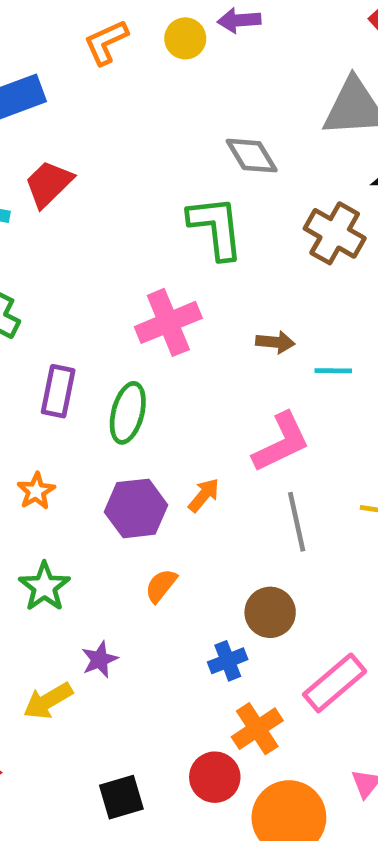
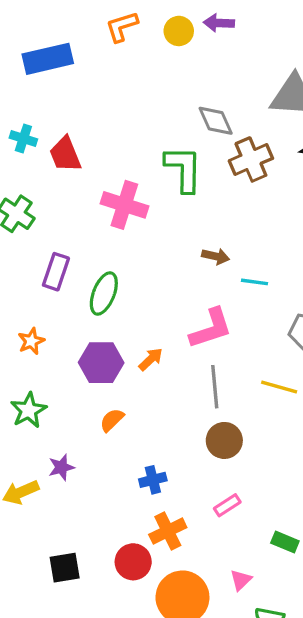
red trapezoid: (49, 184) -> (65, 154), moved, turned -75
brown cross: (335, 233) -> (251, 159), moved, turned 30
pink cross: (168, 322) -> (124, 205), moved, turned 33
brown circle: (270, 612) -> (224, 440), moved
pink rectangle: (335, 683) -> (227, 505), size x0.6

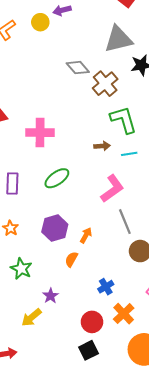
green L-shape: (184, 169) -> (124, 120), moved
green ellipse: (104, 294) -> (57, 178), moved, turned 50
orange arrow: (151, 359) -> (86, 235), moved
red circle: (133, 562) -> (92, 322), moved
black square: (65, 568) -> (88, 350), moved

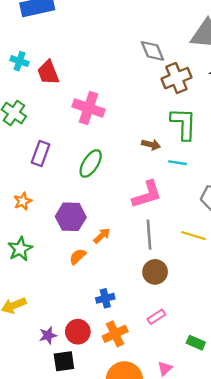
green ellipse: (57, 178) -> (91, 164), turned -40
purple star: (51, 296) -> (48, 335), moved

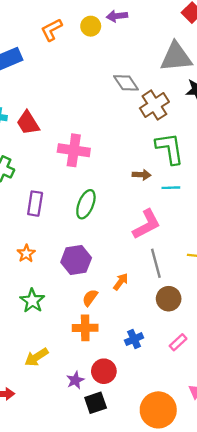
orange arrow: (102, 236) -> (121, 282), moved
blue cross: (105, 298) -> (134, 339), moved
orange cross: (115, 334) -> (85, 328), moved, turned 35

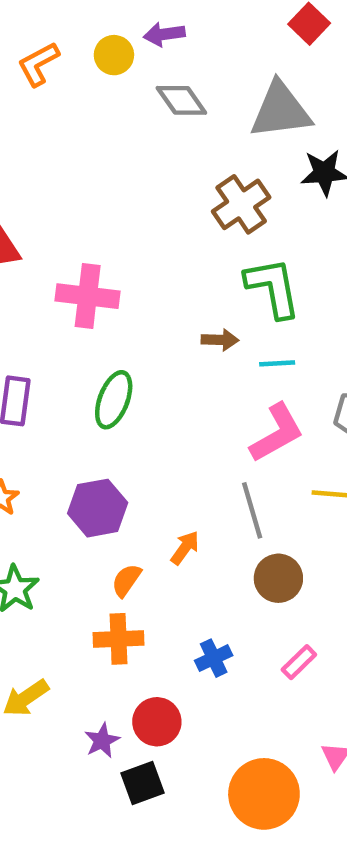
gray diamond: (126, 83) -> (181, 100), moved
pink L-shape: (147, 224) -> (277, 433), moved

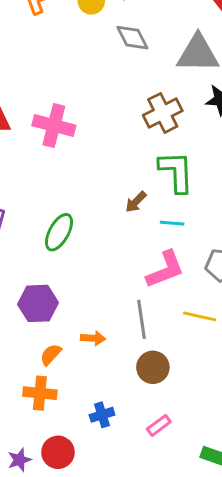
pink cross: (88, 296) -> (54, 125), moved
brown arrow: (220, 340) -> (136, 202), turned 125
orange arrow: (185, 548) -> (93, 338), turned 50

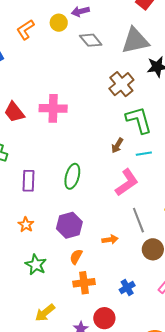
pink L-shape: (165, 270) -> (127, 182), moved
orange semicircle: (51, 355) -> (76, 257), moved

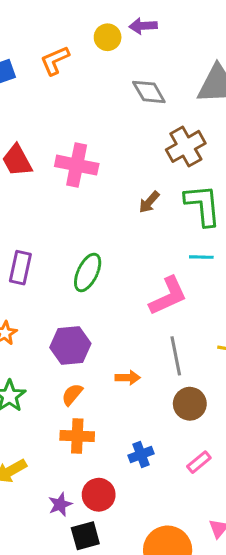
orange L-shape: (25, 30) -> (55, 60), moved
gray diamond: (91, 40) -> (149, 92), moved
brown arrow: (117, 145) -> (149, 202), moved

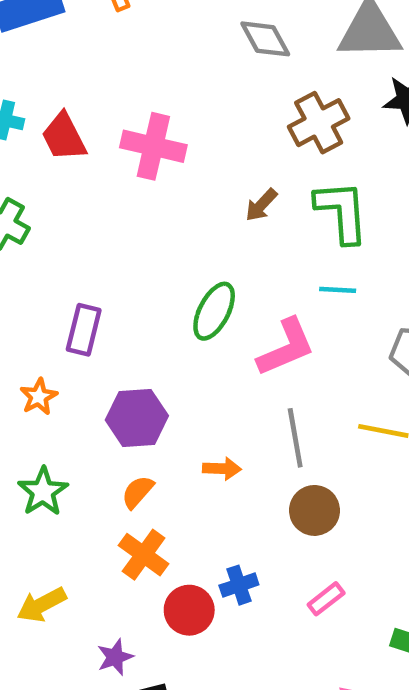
purple rectangle: (20, 268) -> (84, 330), moved
green ellipse: (88, 272) -> (214, 311), moved
orange cross: (77, 436) -> (144, 555), turned 32
red circle: (99, 495) -> (189, 610), moved

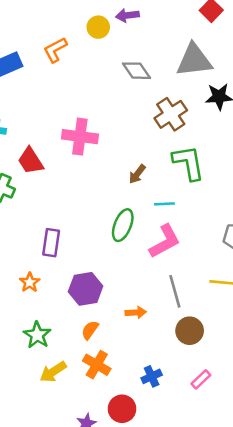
red trapezoid: (64, 137) -> (31, 161), moved
brown arrow: (261, 205) -> (137, 174), moved
cyan line: (338, 290) -> (164, 204), moved
yellow arrow: (42, 605) -> (53, 372), moved
red circle: (189, 610) -> (122, 409), moved

